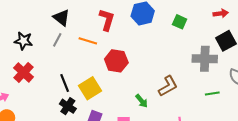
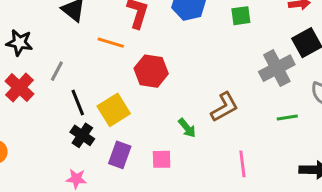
green square: (180, 22) -> (241, 16), turned -32
gray line: (57, 40) -> (57, 71), moved
gray cross: (205, 59) -> (277, 68), turned -30

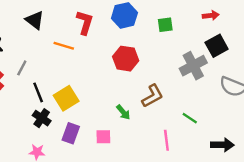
red hexagon: (151, 71) -> (126, 59), moved
green line: (287, 117) -> (190, 118), moved, turned 42

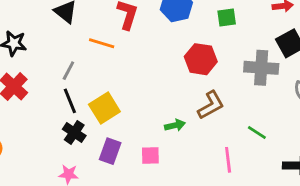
red hexagon: (126, 59) -> (201, 59), moved
gray cross: (193, 66) -> (261, 68), turned 32
gray line: (22, 68) -> (68, 71), moved
green arrow: (123, 112) -> (175, 125), turned -63

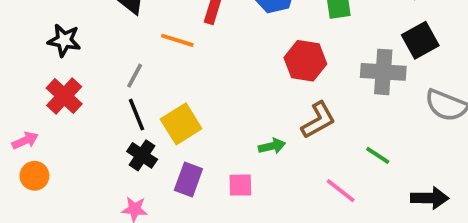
pink line: (228, 160) -> (341, 191), turned -45

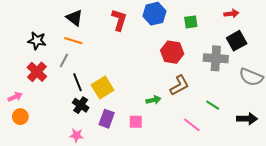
orange line: (177, 40) -> (73, 41), moved
gray line: (135, 76) -> (64, 60), moved
black arrow: (430, 198) -> (247, 119), moved

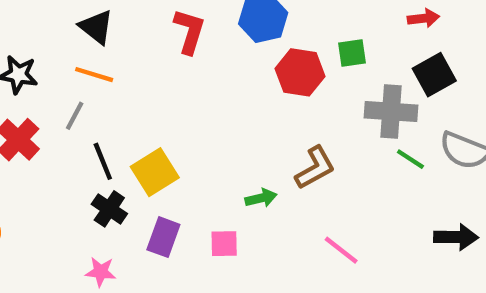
green square: (191, 22) -> (352, 53), moved
red hexagon: (172, 52) -> (300, 72), moved
green line: (213, 105) -> (410, 159), moved

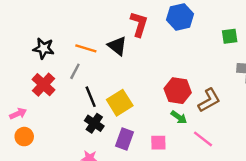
black triangle: (96, 27) -> (117, 46), moved
red hexagon: (300, 72) -> (178, 91), moved
green arrow: (261, 198) -> (179, 117), turned 49
pink line: (341, 250) -> (203, 139), moved

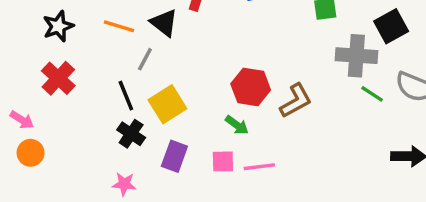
black star: (44, 48) -> (58, 26), turned -30
gray line: (75, 71) -> (145, 59), moved
pink arrow: (18, 114) -> (22, 120), turned 56
green arrow: (179, 117) -> (237, 125), moved
pink line: (203, 139) -> (259, 167), moved, turned -45

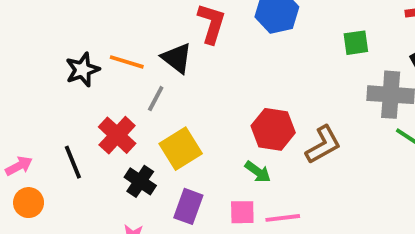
black star: (58, 26) -> (82, 70), moved
red cross: (58, 78) -> (117, 135), moved
black line: (126, 96) -> (73, 162), moved
pink arrow: (22, 120) -> (19, 166), turned -60

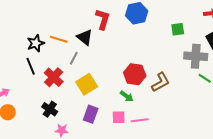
black line: (73, 162) -> (31, 66), moved
black cross: (140, 181) -> (50, 109), moved

